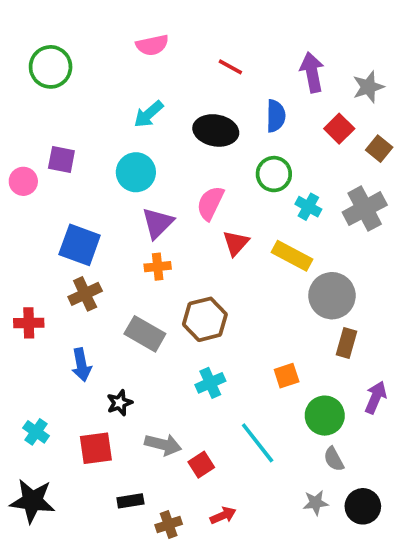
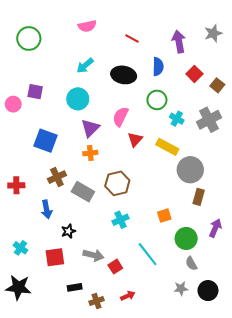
gray star: (368, 87) -> (213, 33), moved
brown cross: (85, 294) -> (57, 177), moved

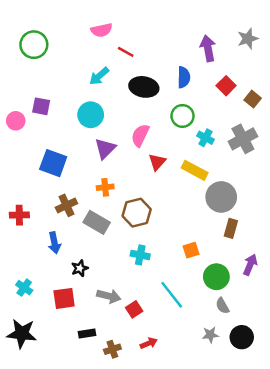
red line: (132, 38) -> (126, 52), moved
orange cross: (90, 153) -> (105, 187), moved
cyan cross: (120, 220) -> (140, 255), turned 35

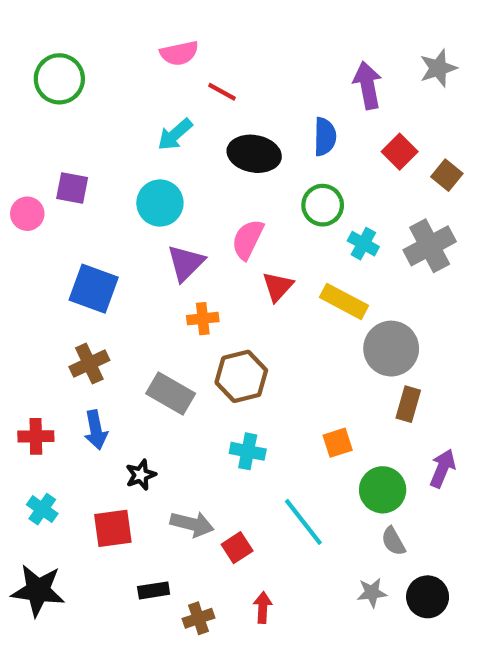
orange cross: (105, 187) -> (203, 319), moved
brown cross: (66, 205) -> (89, 364), moved
red cross: (19, 215) -> (36, 436), moved
red arrow: (149, 343) -> (263, 608), turned -63

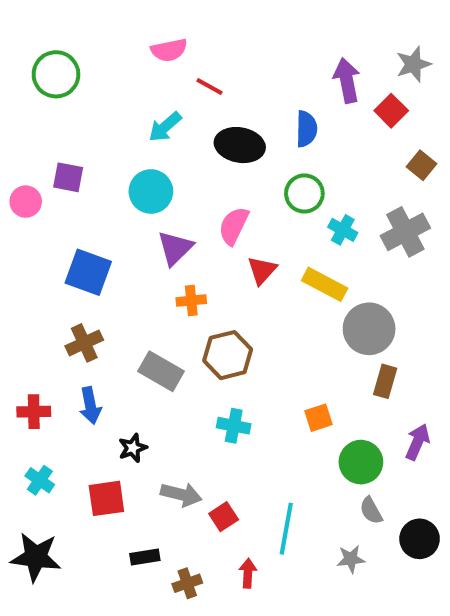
red square: (400, 152) -> (391, 111), moved
cyan line: (303, 522) -> (286, 529), moved, turned 48
black circle: (428, 597) -> (420, 539), moved

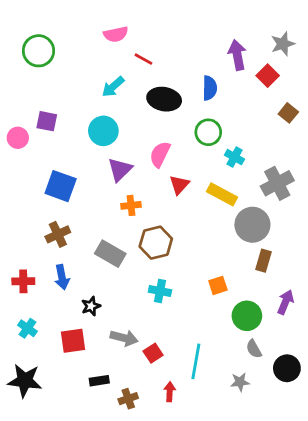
gray cross: (405, 232) -> (277, 183), moved

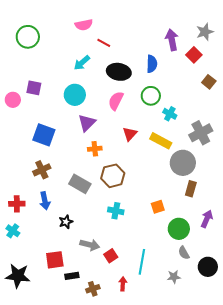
pink semicircle: (160, 154) -> (116, 101), moved
cyan cross: (27, 328) -> (13, 231), moved
red square: (73, 341) -> (55, 260), moved

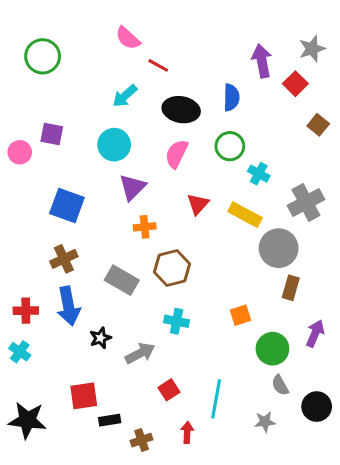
pink semicircle: (84, 25) -> (128, 38), turned 54
blue arrow: (45, 201) -> (68, 306), size x1.4
gray arrow: (90, 245) -> (140, 353), moved, turned -42

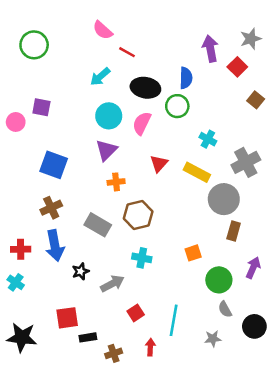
cyan circle: (114, 145) -> (109, 116), moved
green circle: (230, 146) -> (177, 106), moved

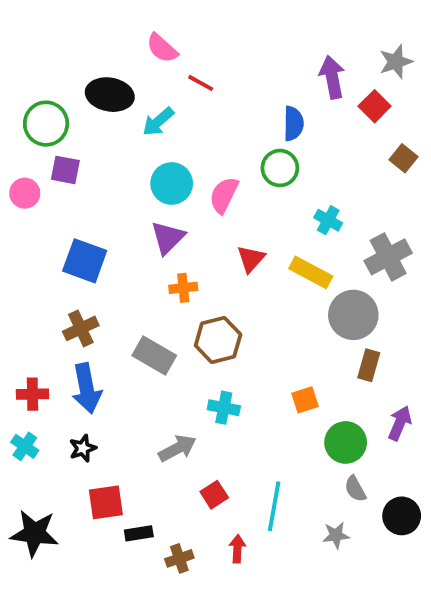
green circle: (34, 45) -> (46, 124), moved
black ellipse: (145, 88) -> (110, 95), moved
black star: (81, 271) -> (83, 448), moved

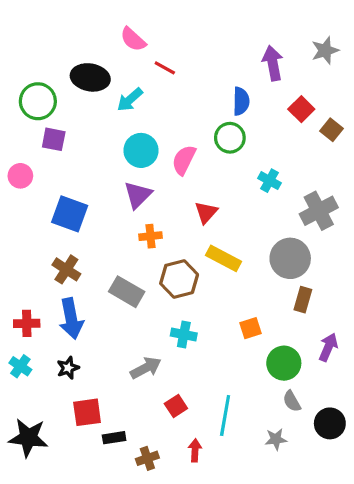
red square: (375, 106) -> (301, 109), moved
pink circle: (25, 193) -> (20, 176), moved
yellow rectangle: (311, 272) -> (224, 258), moved
brown cross: (81, 328) -> (66, 269), turned -32

